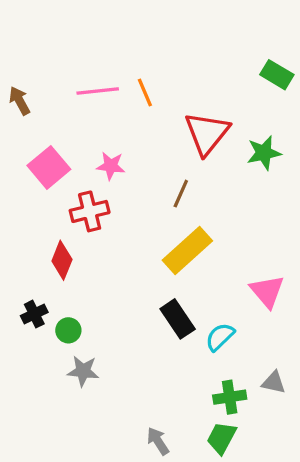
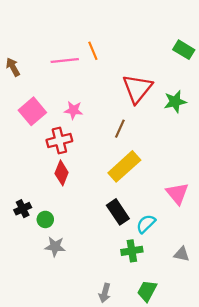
orange line: (145, 93) -> (93, 51), moved
red diamond: (62, 260) -> (62, 173), moved
green cross: (230, 397) -> (132, 251), moved
gray arrow: (158, 441) -> (105, 293), turned -132

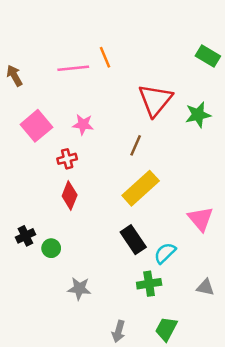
red cross: (59, 141) -> (67, 159), size x0.7
gray star: (55, 247) -> (79, 289), moved

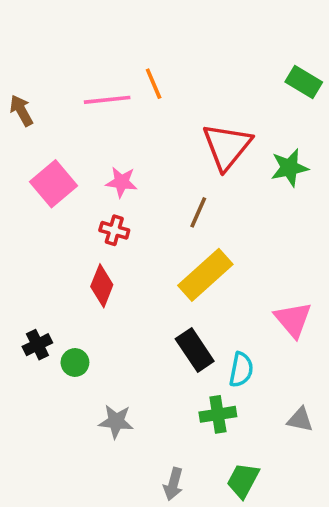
red cross: (67, 159) -> (114, 230), moved, turned 30
cyan semicircle: (165, 253) -> (241, 370), turned 145

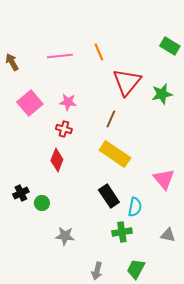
orange line: (154, 84) -> (99, 52), moved
yellow rectangle: (205, 275) -> (115, 154), turned 76

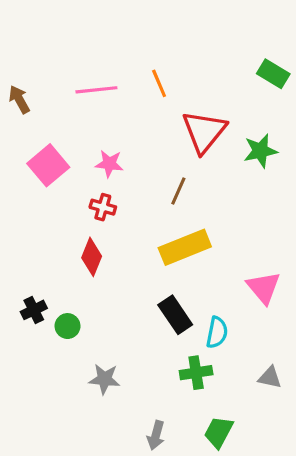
yellow rectangle: (115, 154) -> (185, 247), turned -56

